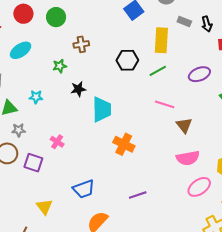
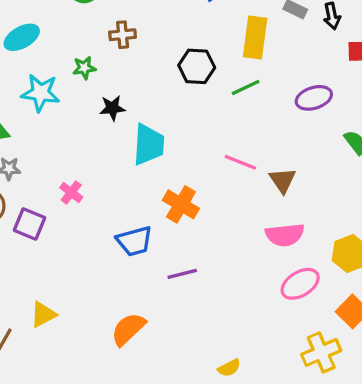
cyan star: (36, 97) -> (41, 93), moved, size x1.6
pink line: (165, 104) -> (240, 162), moved
blue trapezoid: (84, 189) -> (134, 241), moved
purple line: (138, 195) -> (182, 274), moved
yellow triangle: (44, 207) -> (43, 314), moved, turned 36

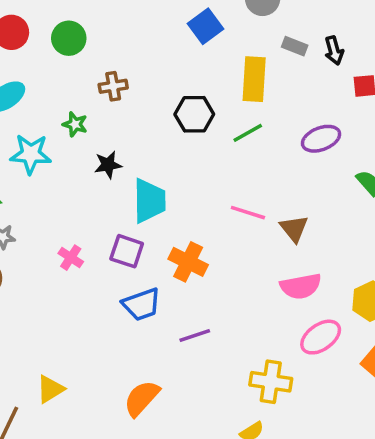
green star: (84, 68) -> (75, 124), turned 30
purple square: (29, 224) -> (127, 251), moved
yellow cross: (321, 352) -> (271, 382), moved, turned 36

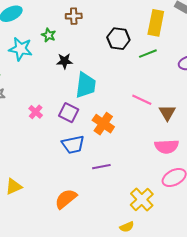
yellow cross: (271, 382) -> (142, 199), turned 30

